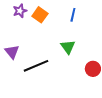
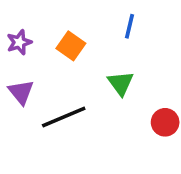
purple star: (20, 11) -> (19, 42), moved
orange square: (40, 15) -> (71, 46), moved

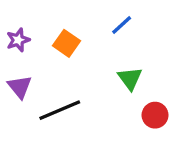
blue line: (129, 26) -> (122, 25), turned 35
green triangle: (121, 83) -> (130, 78), moved

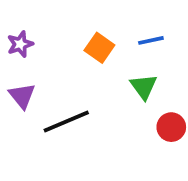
blue line: (122, 25) -> (151, 40), moved, turned 30
orange square: (67, 43) -> (99, 48), moved

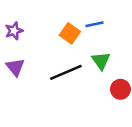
blue line: (151, 40) -> (94, 24), moved
black line: (66, 122) -> (66, 72), moved

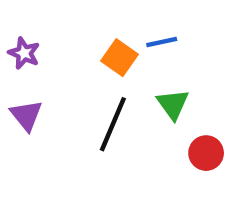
purple star: (14, 31) -> (24, 53), turned -30
black line: (66, 72) -> (113, 124), turned -44

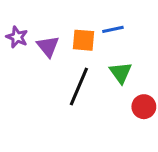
orange square: (120, 58) -> (84, 40), turned -30
purple triangle: (26, 115) -> (48, 46), moved

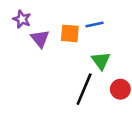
purple star: (17, 37) -> (22, 19), moved
black line: (79, 87) -> (84, 89), moved

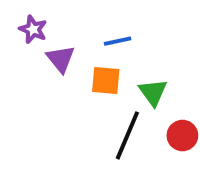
blue line: (94, 24) -> (118, 41), moved
orange square: (70, 33) -> (106, 80), moved

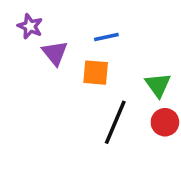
green triangle: (153, 92) -> (158, 85), moved

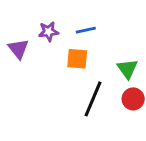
purple star: (30, 26) -> (49, 32), moved, turned -30
purple triangle: (55, 53) -> (18, 49), moved

